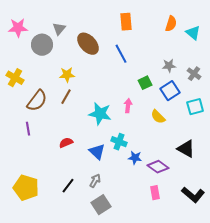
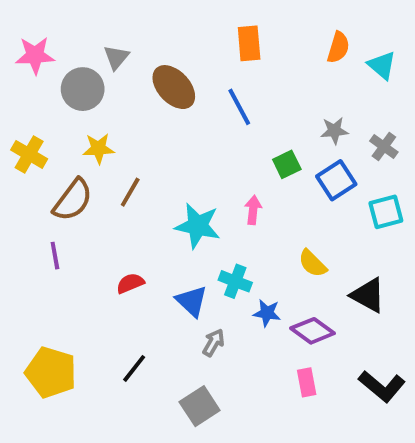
yellow star: (67, 75) -> (99, 148), moved
yellow semicircle: (158, 117) -> (313, 263), moved
gray arrow: (95, 181) -> (213, 343), moved

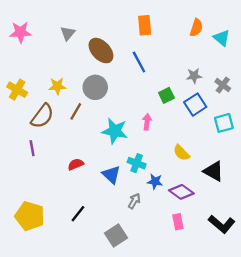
gray circle: (83, 89) -> (95, 87), moved
gray arrow: (213, 343) -> (134, 201), moved

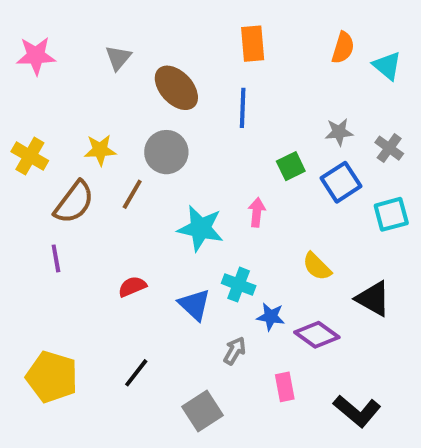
blue line: (139, 62) -> (243, 108), turned 30
pink rectangle: (178, 222) -> (285, 387), moved
black L-shape: (222, 224) -> (357, 411), moved

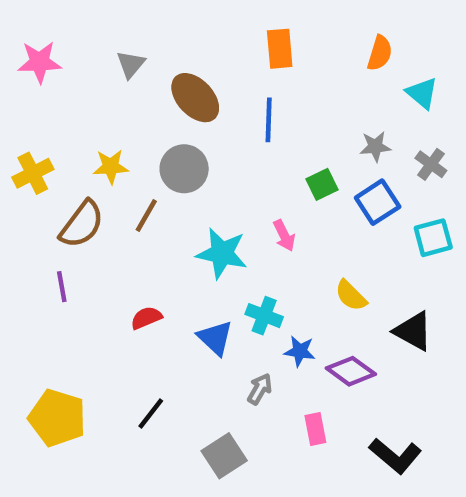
cyan triangle: (387, 66) -> (422, 93), moved
yellow cross: (30, 156) -> (33, 173), turned 33
pink arrow: (257, 212) -> (284, 236), turned 148

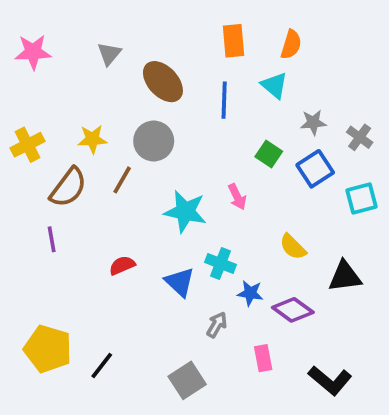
orange semicircle: (380, 53) -> (291, 44), moved
cyan triangle: (422, 93) -> (274, 85), moved
green square: (322, 184) -> (269, 154), turned -30
black triangle: (413, 331) -> (345, 276), turned -36
black line: (151, 413) -> (102, 366), moved

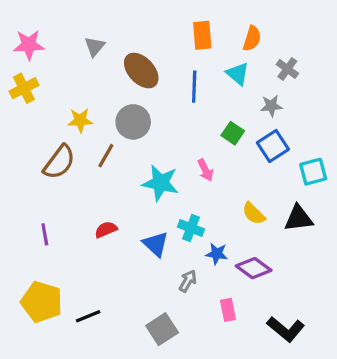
gray cross: (360, 137) -> (287, 69), moved
yellow cross: (27, 145) -> (24, 88), moved
purple line: (52, 239) -> (45, 234), moved
black triangle: (345, 276) -> (299, 218), moved
black line: (102, 366) -> (88, 316), turned 30

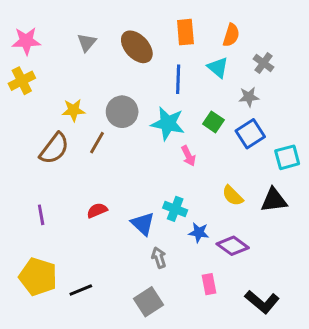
brown ellipse: (141, 71) -> (137, 47), moved
cyan star: (160, 183) -> (168, 123), moved
gray arrow: (188, 281) -> (159, 258), moved, turned -48

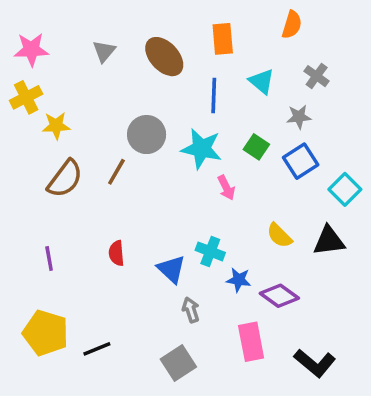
orange semicircle: (231, 35) -> (292, 25), moved
yellow star: (73, 110) -> (56, 126), moved
cyan square: (287, 157) -> (345, 189), turned -30
red semicircle: (97, 210) -> (116, 253), turned -72
pink rectangle: (209, 284) -> (251, 342), size x1.5

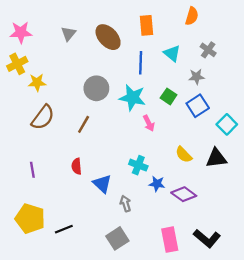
brown line: (116, 172) -> (84, 124), moved
blue triangle: (171, 269) -> (102, 184), moved
pink rectangle: (251, 342) -> (170, 240), moved

